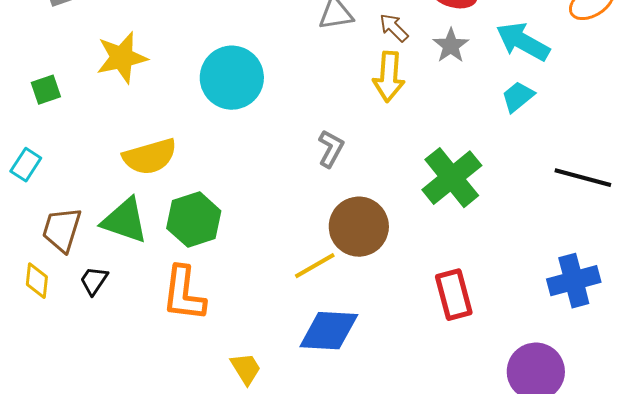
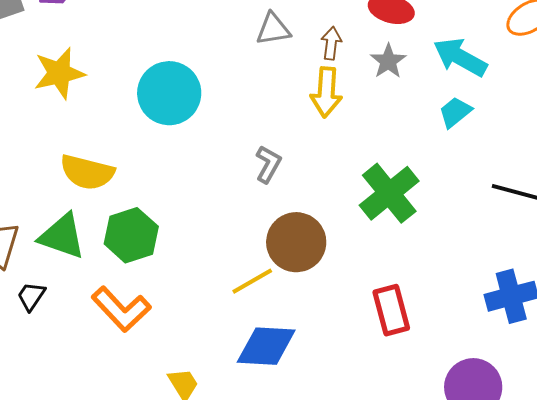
brown arrow: (394, 28) -> (331, 43), turned 52
yellow semicircle: (150, 157) -> (87, 172), turned 30
orange L-shape: (184, 294) -> (121, 309), turned -50

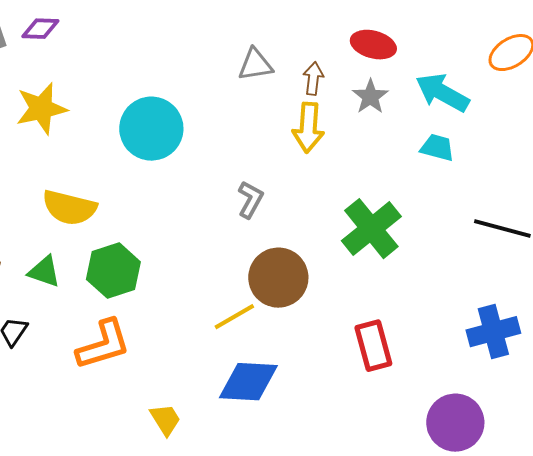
cyan trapezoid: (455, 112) -> (437, 148), turned 54
green triangle: (62, 236) -> (44, 272), size x0.7
orange L-shape: (121, 309) -> (103, 345), turned -64

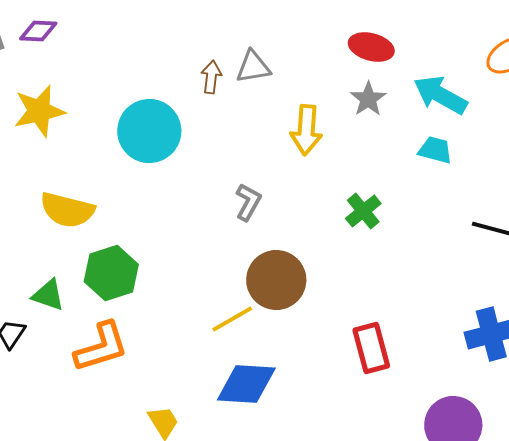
brown arrow: (313, 79) -> (211, 77), moved
green cross: (371, 229) -> (363, 211), moved, size x0.6
green triangle: (44, 272) -> (48, 295), moved

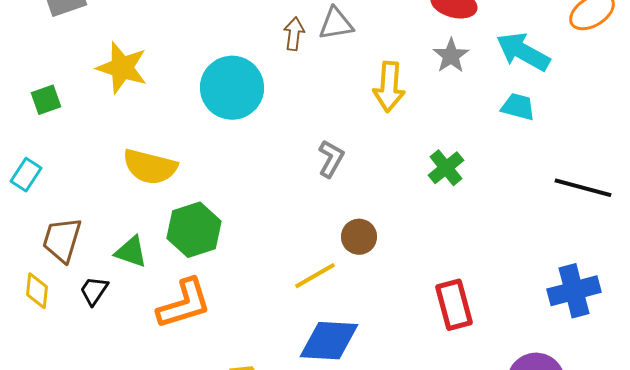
yellow star: (39, 111) -> (122, 68), turned 30
brown circle: (276, 280) -> (359, 237), size x0.6

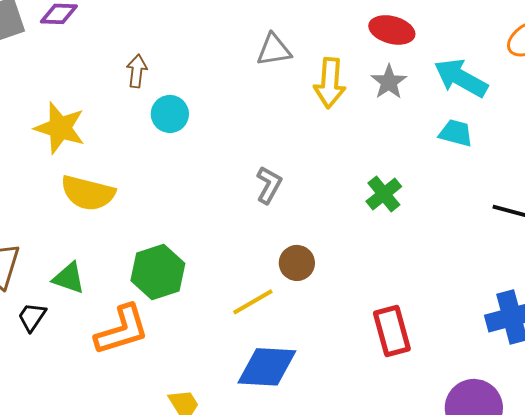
brown arrow: (294, 34) -> (137, 71), moved
yellow star: (122, 68) -> (60, 128), moved
yellow arrow: (389, 87) -> (330, 83), moved
cyan circle: (232, 88) -> (170, 114), size x0.6
green hexagon: (194, 230) -> (158, 272), moved

